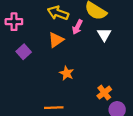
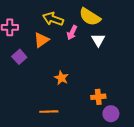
orange triangle: (56, 40) -> (41, 40), moved
orange cross: (104, 93) -> (98, 97), turned 32

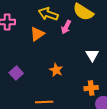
white triangle: (98, 40) -> (92, 55), moved
purple square: (19, 57) -> (16, 73), moved

